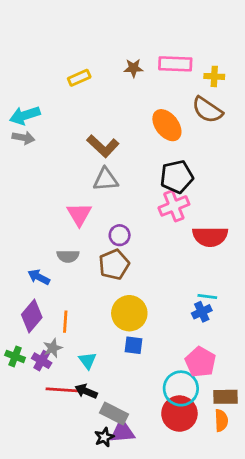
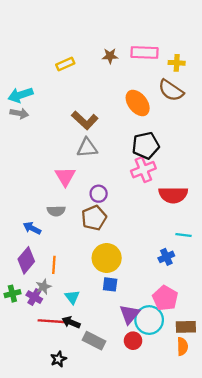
cyan line: (207, 297) -> (184, 235), moved
green cross: (15, 356) -> (12, 294), turned -35
red circle: (179, 414) -> (133, 341), moved, size x0.6
purple triangle: (122, 432) -> (130, 314), moved, turned -45
black star: (104, 437) -> (58, 359), moved

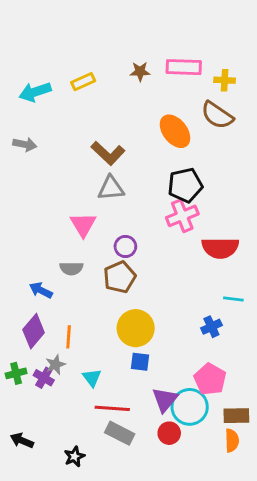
cyan arrow: (20, 95) -> (35, 92), moved
red line: (52, 321) -> (112, 408), moved
black arrow: (71, 322) -> (22, 440), moved

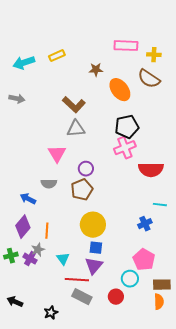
brown star: (140, 71) -> (96, 70), moved
purple triangle: (165, 400) -> (94, 266), moved
cyan circle: (190, 407) -> (130, 279), size x0.7

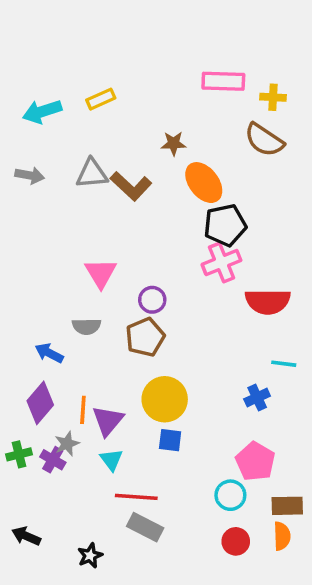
brown star: (96, 70) -> (174, 143), moved
orange ellipse: (120, 90) -> (204, 183), moved
gray triangle: (76, 129) -> (92, 174), moved
purple triangle: (94, 266) -> (108, 421), moved
red circle: (116, 297) -> (236, 541), moved

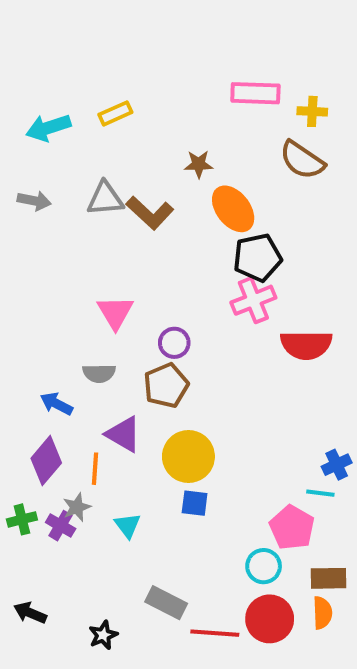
cyan line: (284, 364) -> (320, 493), moved
blue cross: (257, 397) -> (337, 465), moved
purple triangle: (108, 421) -> (123, 434), moved, turned -40
red line: (136, 497) -> (215, 633), moved
red circle: (236, 541) -> (270, 619), size x1.5

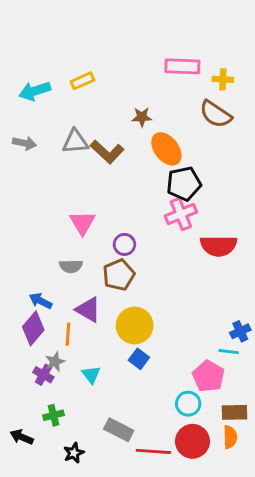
blue arrow: (56, 404) -> (40, 301), moved
blue square: (195, 503) -> (139, 359), turned 30
green cross: (22, 519) -> (54, 415), moved

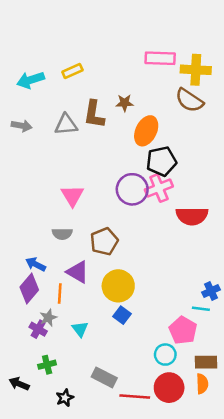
yellow cross: (223, 79) -> (196, 70), size x1.6
orange ellipse: (166, 149) -> (146, 131), turned 64
brown L-shape: (107, 152) -> (94, 114), moved, turned 56
purple circle: (124, 244) -> (132, 189), moved, size x1.6

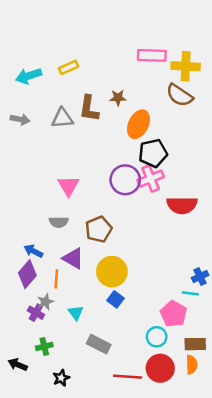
gray rectangle: (104, 377) -> (99, 344), moved

